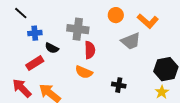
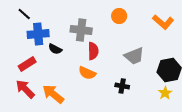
orange L-shape: (148, 21) -> (163, 22), moved
blue cross: (35, 33) -> (38, 34), size x1.5
gray trapezoid: (131, 41) -> (134, 56), moved
red rectangle: (35, 63) -> (27, 64), moved

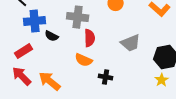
black cross: (122, 86) -> (106, 77), moved

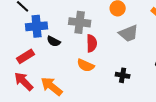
gray trapezoid: (131, 43) -> (129, 33), moved
black cross: (106, 77) -> (123, 75), moved

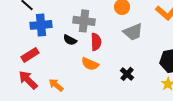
black semicircle: (54, 41) -> (70, 40), moved
black cross: (123, 75) -> (127, 74), turned 32
orange arrow: (52, 86) -> (56, 85), size x0.7

